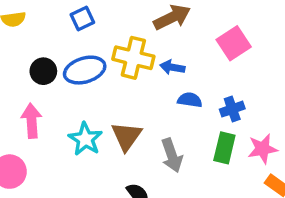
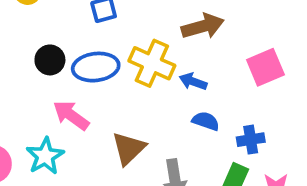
pink arrow: (32, 121) -> (71, 115), moved, turned -60
cyan star: (85, 139) -> (45, 156), moved

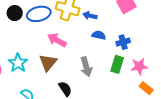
pink arrow: (71, 115) -> (57, 40), moved
brown triangle: (129, 148) -> (48, 63), moved

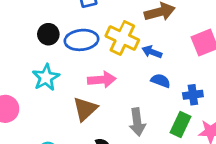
pink arrow: (57, 40) -> (102, 80), turned 138
cyan star: (18, 63) -> (46, 77), moved

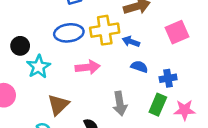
black circle: (48, 34) -> (20, 46), moved
yellow cross: (122, 38) -> (105, 30), turned -32
brown triangle: (85, 109) -> (58, 105), moved

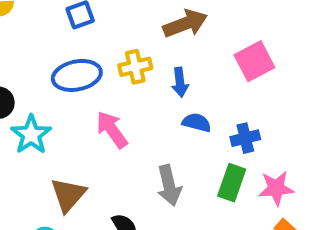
yellow cross: (105, 30) -> (135, 67), size x0.7
blue arrow: (131, 42) -> (180, 82), turned -112
pink arrow: (88, 67) -> (112, 130), turned -115

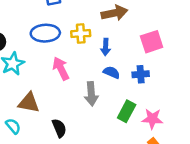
blue cross: (245, 138) -> (141, 74), moved
gray arrow: (169, 185) -> (91, 94), moved
brown triangle: (68, 195) -> (29, 103), turned 50

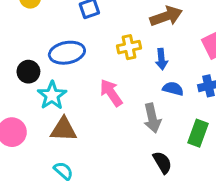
blue ellipse: (45, 33) -> (67, 53), moved
brown triangle: (29, 103) -> (64, 129), moved
black semicircle: (59, 128) -> (162, 162), moved

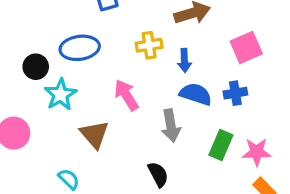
blue semicircle: (173, 89) -> (196, 94), size x1.4
brown triangle: (64, 129) -> (94, 134), moved, turned 44
black semicircle: (162, 162) -> (158, 174), moved

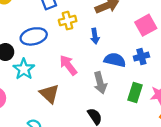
yellow cross: (149, 45) -> (68, 21), moved
blue arrow: (184, 60) -> (95, 36), moved

